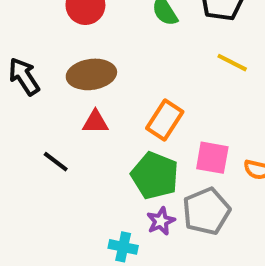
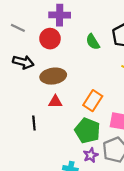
black arrow: (24, 76) -> (23, 62), moved, turned 138
black line: (56, 162) -> (34, 123), turned 48

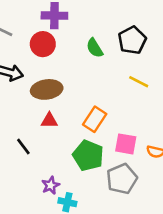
black line: (34, 123) -> (23, 146), turned -32
purple star: (91, 155) -> (51, 185), moved

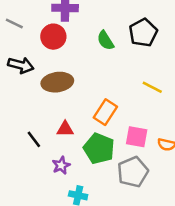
yellow line: (139, 82) -> (152, 87), moved
red triangle: (49, 121) -> (65, 129), moved
purple star: (51, 185) -> (61, 165), moved

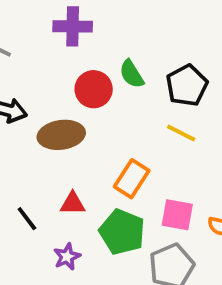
black pentagon: (143, 33) -> (187, 85), moved
red circle: (53, 37) -> (94, 89), moved
yellow line: (152, 87) -> (181, 133), moved

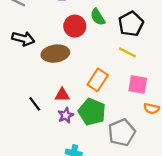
pink square: (177, 215) -> (138, 84), moved
purple star: (67, 257) -> (66, 115), moved

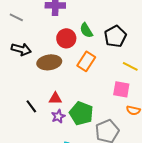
yellow line: (127, 52) -> (130, 66), moved
orange rectangle: (98, 80) -> (86, 61), moved

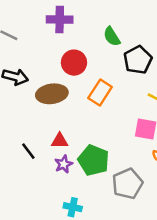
green semicircle: (86, 30) -> (112, 36), moved

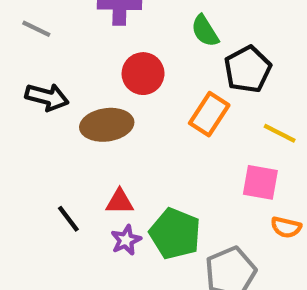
orange rectangle: (100, 93) -> (209, 114), moved

